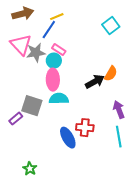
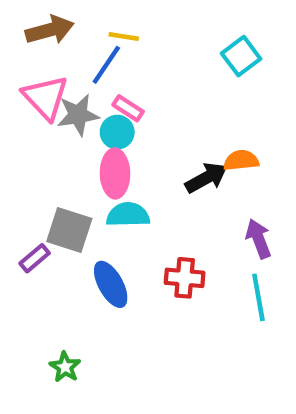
yellow line: (57, 17) -> (124, 37), turned 32
orange semicircle: (111, 74) -> (241, 160), turned -126
blue ellipse: (68, 138) -> (111, 284), moved

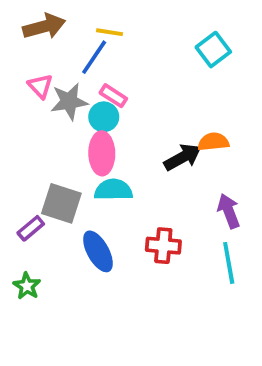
pink triangle: (45, 97) -> (40, 86), size x0.6
green star: (65, 367) -> (27, 286), moved

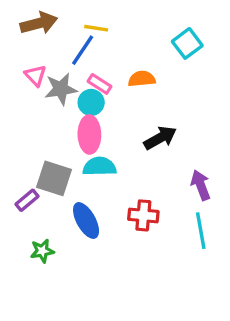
orange semicircle: (213, 142) -> (142, 79), moved
green star: (27, 286) -> (42, 251), moved, turned 30

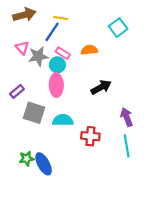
cyan semicircle: (100, 167) -> (63, 120), moved
purple rectangle: (27, 200) -> (17, 91), moved
blue ellipse: (86, 221) -> (44, 164), moved

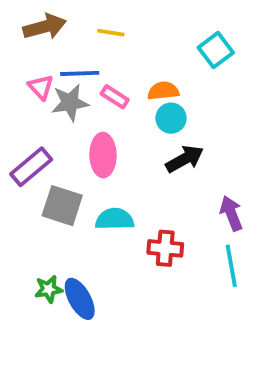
blue line: (52, 32) -> (80, 73), moved, turned 54
cyan circle: (57, 65) -> (171, 118), moved
purple rectangle: (17, 91) -> (31, 167), size x1.5

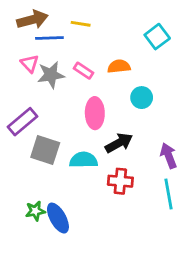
blue line: (80, 73) -> (49, 38), moved
cyan circle: (171, 118) -> (142, 98), moved
pink ellipse: (103, 155) -> (95, 113), moved
black arrow: (185, 159) -> (119, 143), moved

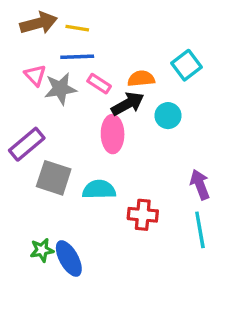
yellow line: (81, 24) -> (77, 28), moved
cyan square: (157, 37) -> (186, 65), moved
blue line: (49, 38) -> (77, 57), moved
black arrow: (119, 143) -> (128, 104), moved

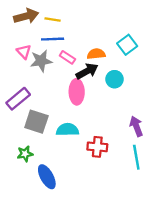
green star: (42, 250) -> (25, 154), moved

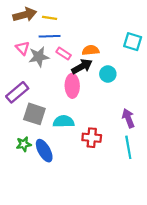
cyan square: (127, 45) -> (133, 42), moved, turned -36
blue ellipse: (47, 177) -> (44, 151), moved

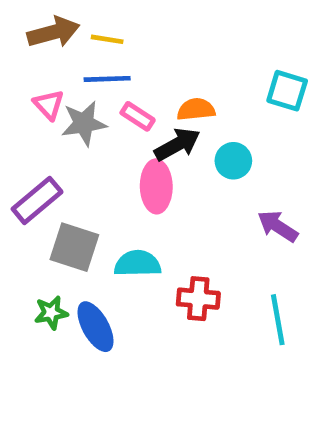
purple arrow: (128, 118) -> (278, 226), moved, turned -36

